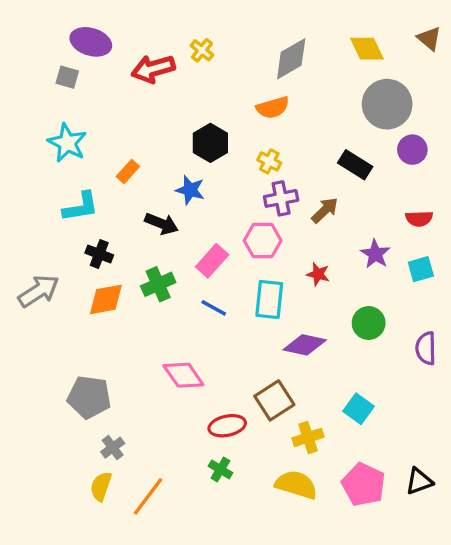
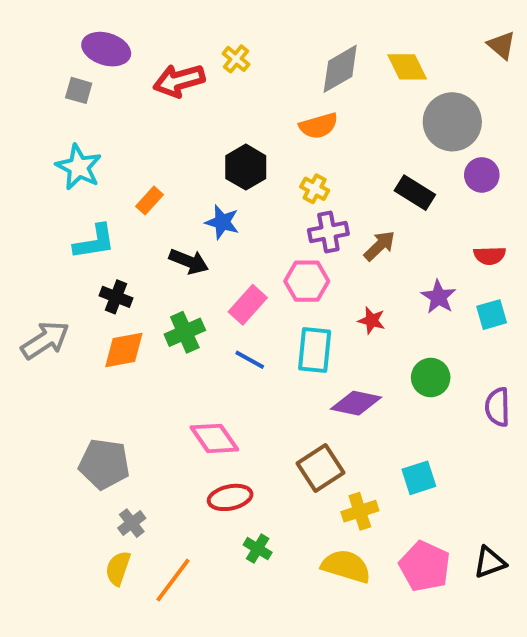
yellow diamond: (367, 49) -> (407, 67), moved
cyan square: (358, 409) -> (419, 478), turned 36
red ellipse: (227, 426) -> (230, 497), moved

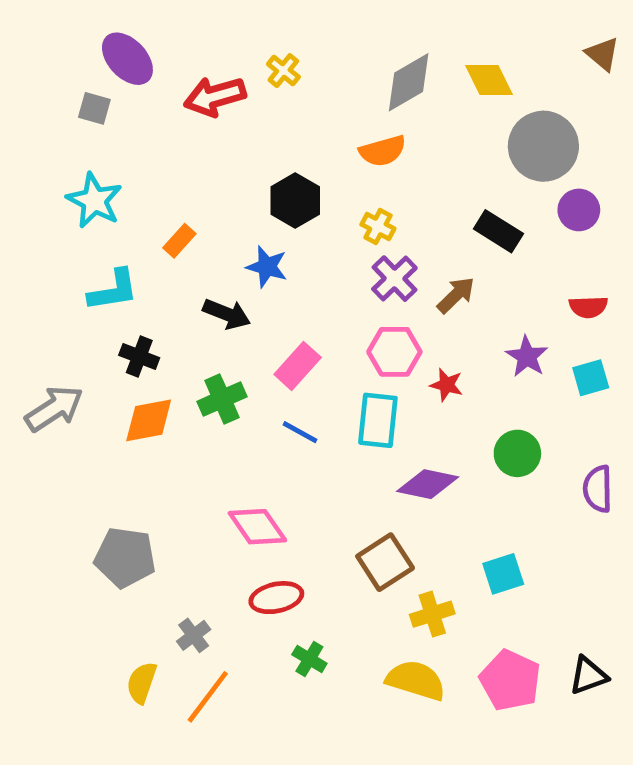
purple ellipse: (106, 49) -> (127, 59), turned 30
purple cross: (328, 232) -> (394, 279), turned -33
pink hexagon: (307, 281) -> (394, 352), moved
gray cross: (132, 523) -> (194, 635), moved

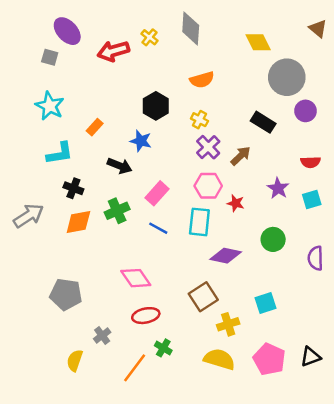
gray diamond: (409, 82) -> (191, 29), moved, turned -56
orange line: (208, 697) -> (135, 368), moved

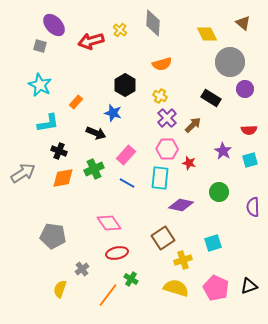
brown triangle: (318, 29) -> (243, 23), moved

